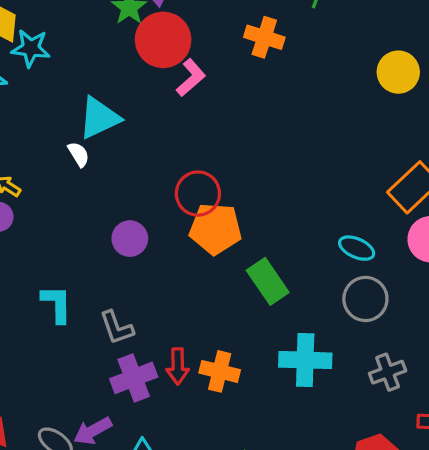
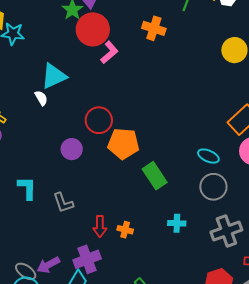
red circle: (198, 194) -> (99, 120), moved
cyan cross: (305, 360) -> (177, 223), size x0.6
orange cross: (220, 371) -> (125, 230), size x0.7
gray cross: (388, 372) -> (226, 231), size x1.4
purple cross: (134, 378) -> (87, 259), moved

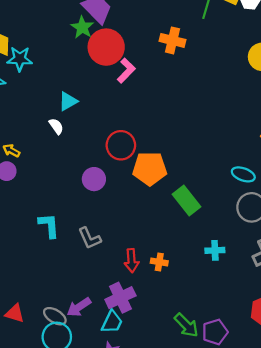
cyan triangle: (54, 76) -> (68, 101), size x0.7

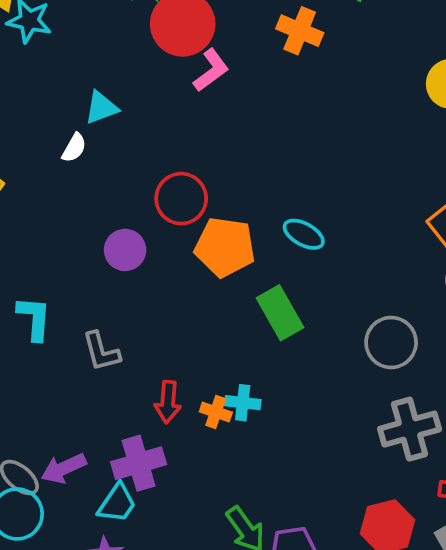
white semicircle: (56, 126) -> (74, 148), turned 56
cyan ellipse: (243, 174) -> (304, 234), moved
cyan cross: (215, 250) -> (243, 403), moved

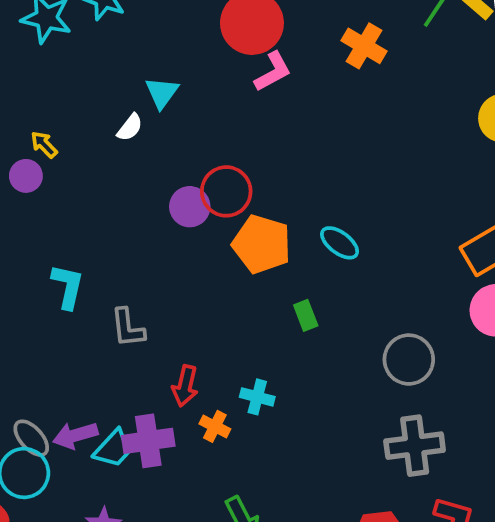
cyan triangle: (101, 108) -> (162, 93), turned -42
purple circle: (125, 250) -> (190, 207), moved
green rectangle: (280, 313) -> (306, 315), size x0.6
orange cross: (216, 412) -> (215, 426), moved
cyan trapezoid: (117, 503) -> (113, 449), moved

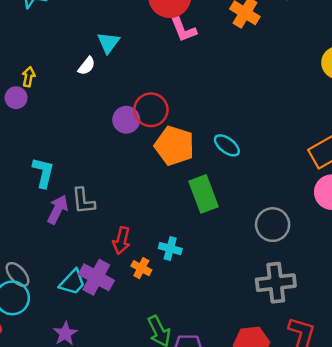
pink L-shape: (273, 72) -> (183, 29), turned 96
yellow arrow: (44, 145) -> (28, 77), turned 54
green rectangle: (306, 315) -> (203, 194), size x1.8
purple arrow: (75, 435) -> (58, 209), moved, turned 132
purple cross: (148, 441) -> (96, 277), turned 36

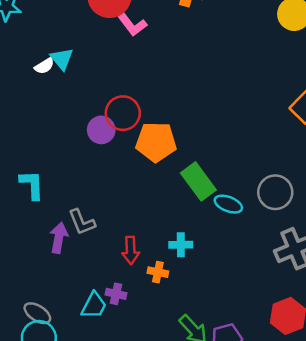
white semicircle: (87, 66) -> (44, 66), moved, turned 36
cyan ellipse: (227, 145) -> (228, 204), moved
cyan L-shape: (43, 173) -> (32, 185), moved
purple cross: (96, 277) -> (116, 294), size x0.6

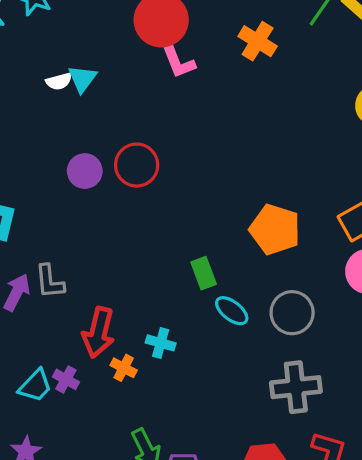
purple circle: (101, 130) -> (85, 171), moved
orange pentagon: (156, 142) -> (275, 229), moved
green rectangle: (198, 181) -> (204, 273), size x0.7
red arrow: (131, 250) -> (98, 332), size x1.4

